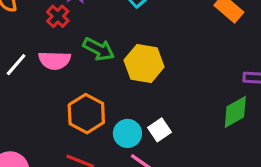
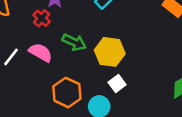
pink semicircle: (55, 60) -> (41, 52), turned -150
white square: (160, 130) -> (117, 84), moved

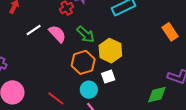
orange hexagon: (67, 92) -> (83, 62), moved

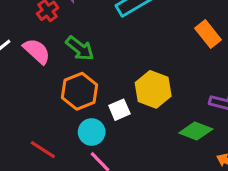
yellow hexagon: (110, 51) -> (153, 89), moved
green diamond: (157, 95) -> (196, 131), turned 40

